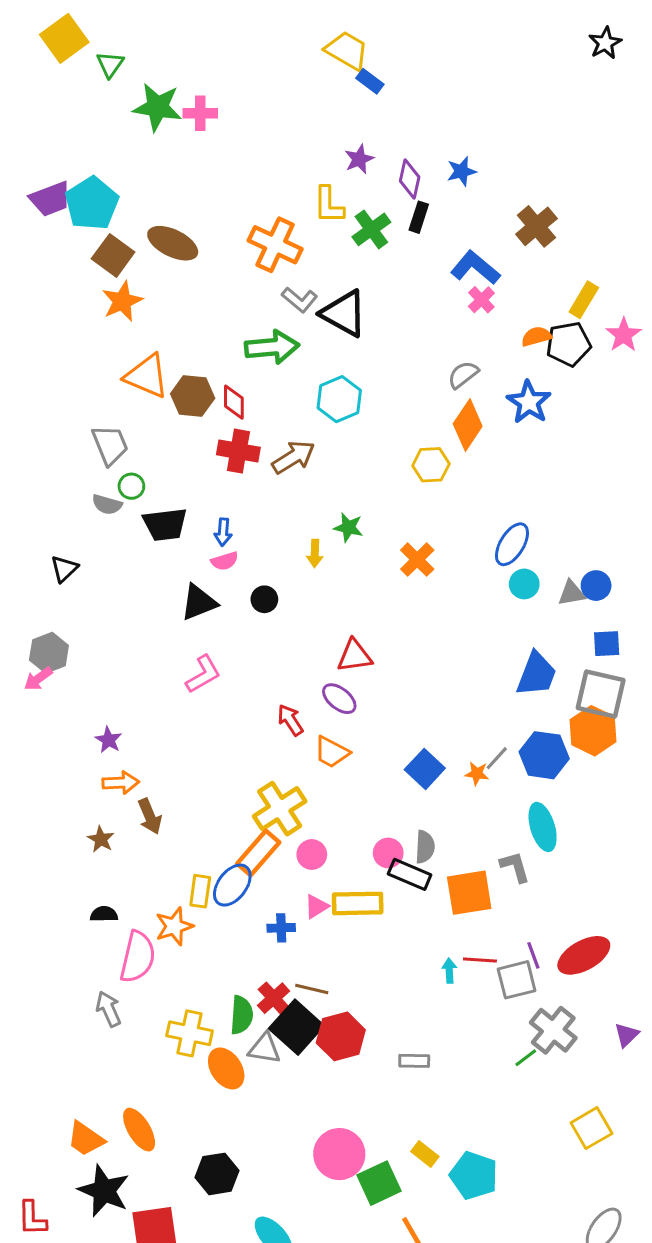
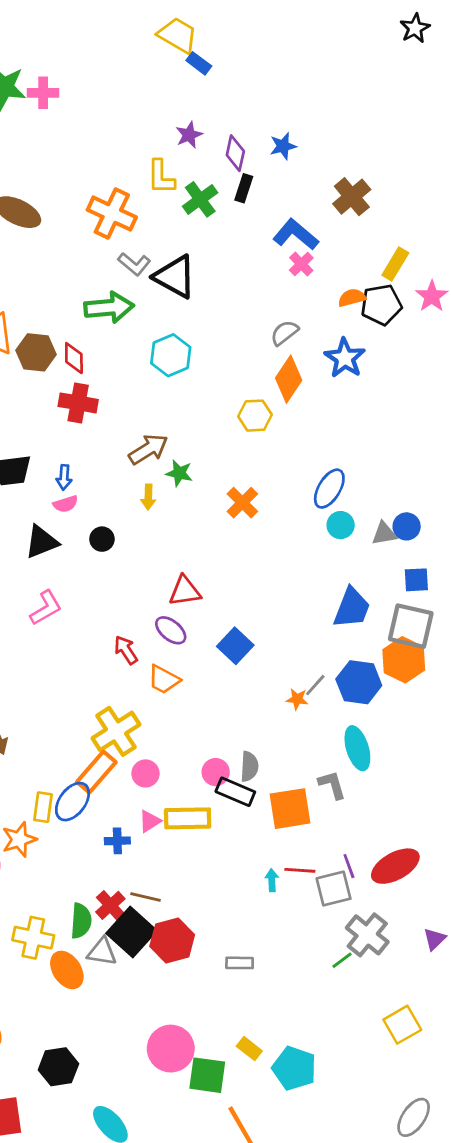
brown arrow: (293, 457) -> (148, 449), moved
blue square: (425, 769) -> (235, 646), moved
green square: (379, 1183) -> (207, 1075), turned 33

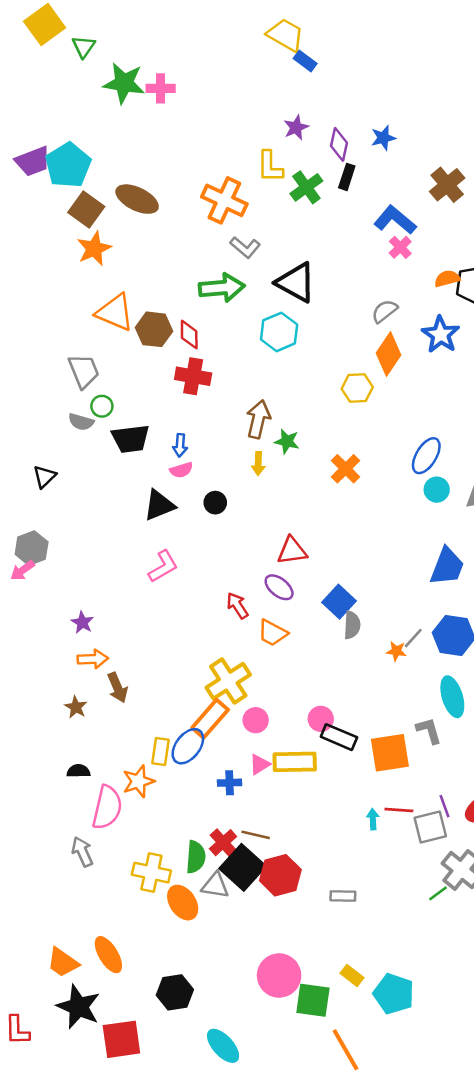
black triangle: (175, 277) -> (296, 282), moved
brown arrow: (148, 449) -> (258, 419), turned -45
gray semicircle: (249, 766) -> (352, 625), moved

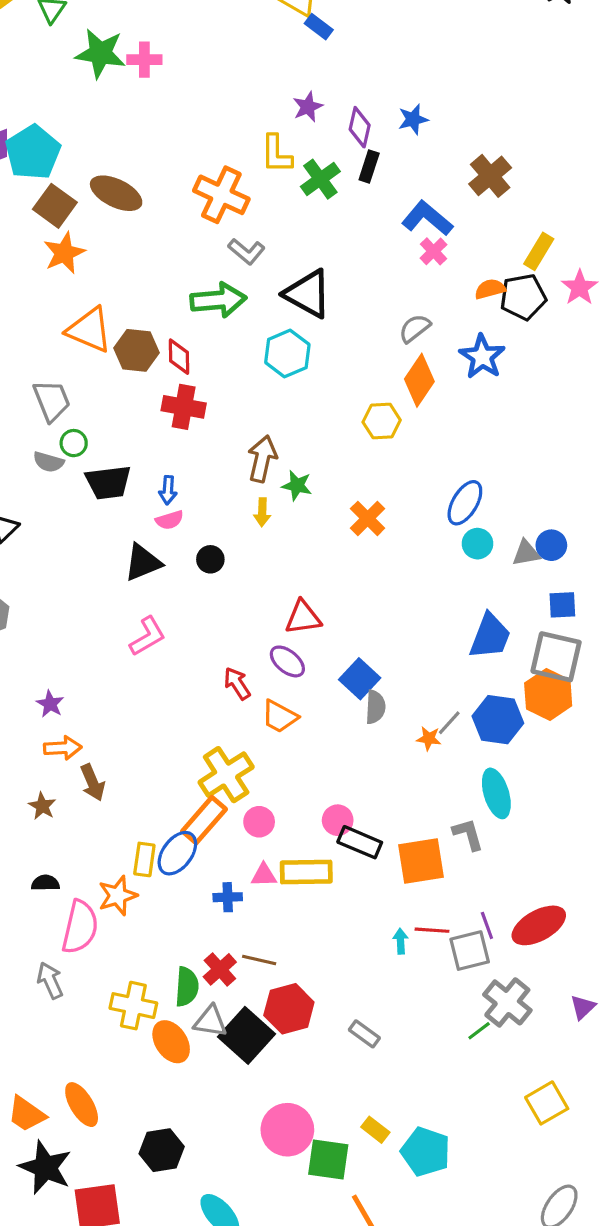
pink triangle: (260, 764) -> (264, 875), turned 30
black square: (243, 867) -> (247, 1035), moved
gray rectangle: (343, 896) -> (364, 1034), turned 35

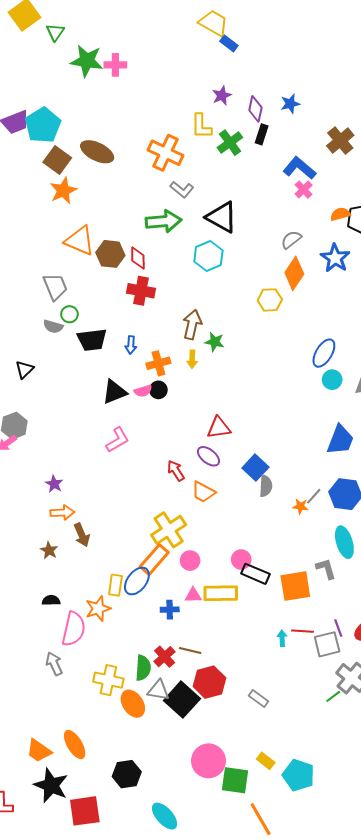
orange cross: (368, 518) -> (158, 363), moved, turned 30
pink semicircle: (170, 520) -> (143, 391), moved

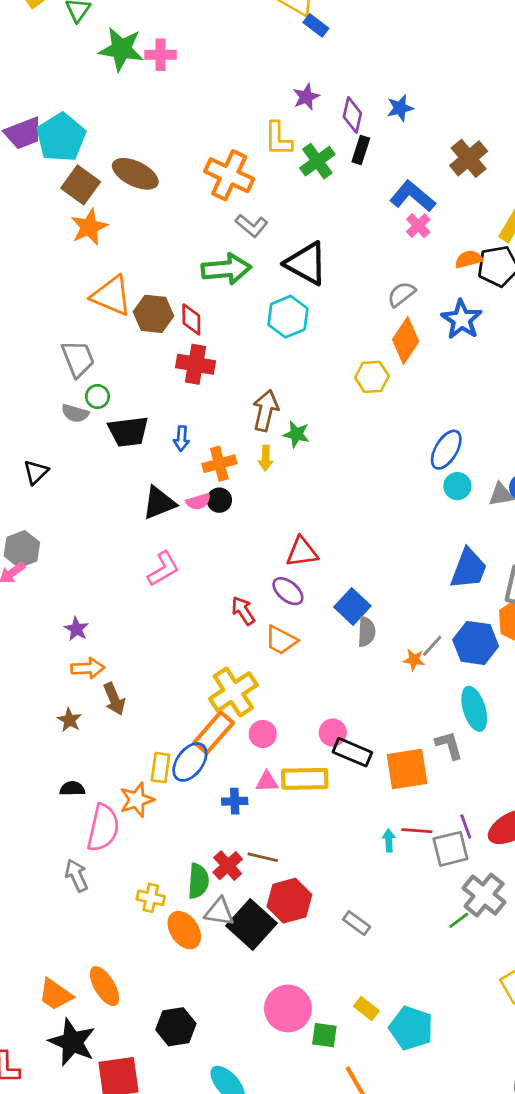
yellow cross: (108, 680) -> (151, 898), size x0.7
green square: (235, 780) -> (324, 1035), size x0.7

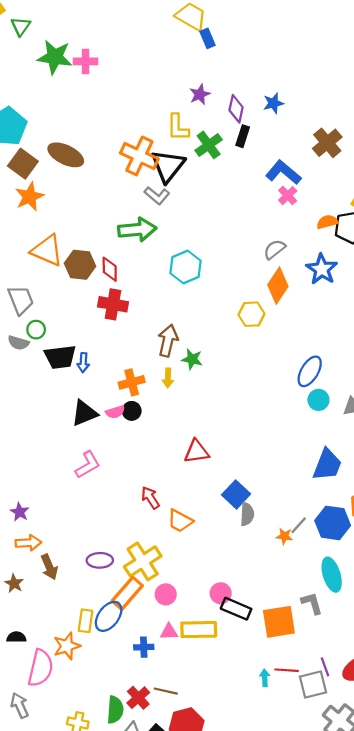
blue rectangle: (316, 25) -> (207, 38), turned 30
black triangle: (306, 263) -> (168, 166), moved, turned 39
blue arrow: (182, 438) -> (83, 363), moved
purple ellipse: (288, 591) -> (100, 560), moved, turned -40

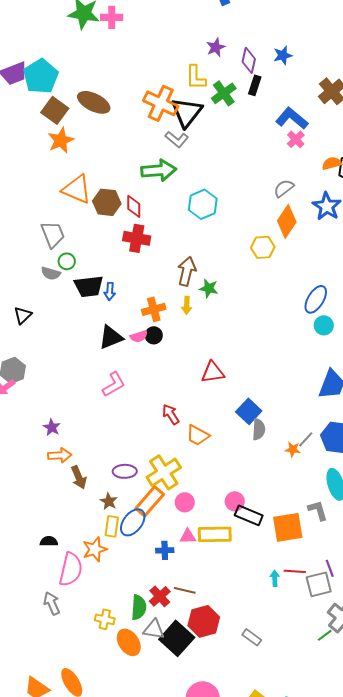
brown star: (14, 583) -> (109, 501), moved

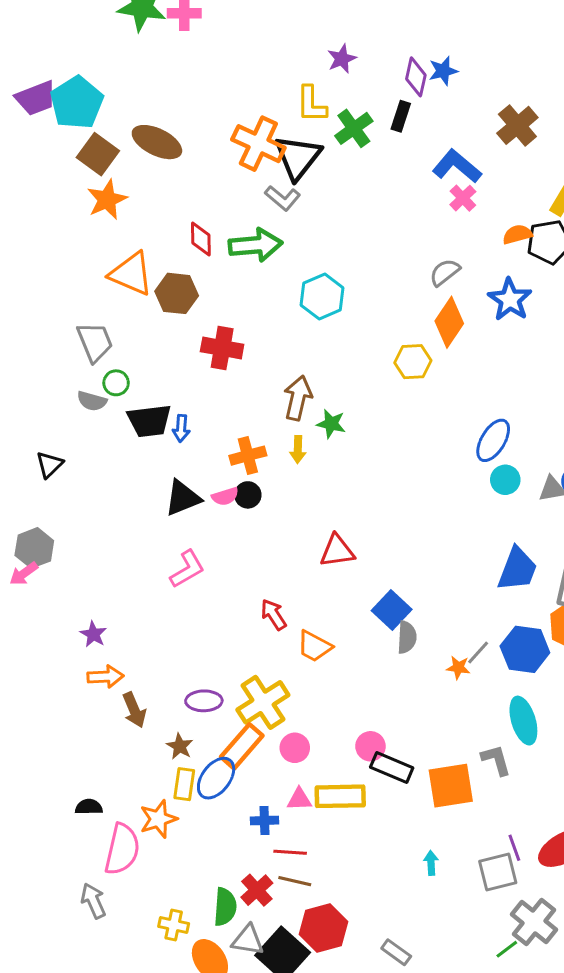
purple diamond: (249, 60) -> (416, 77), moved
red diamond: (134, 206) -> (201, 239), moved
red line: (295, 571) -> (290, 852), moved

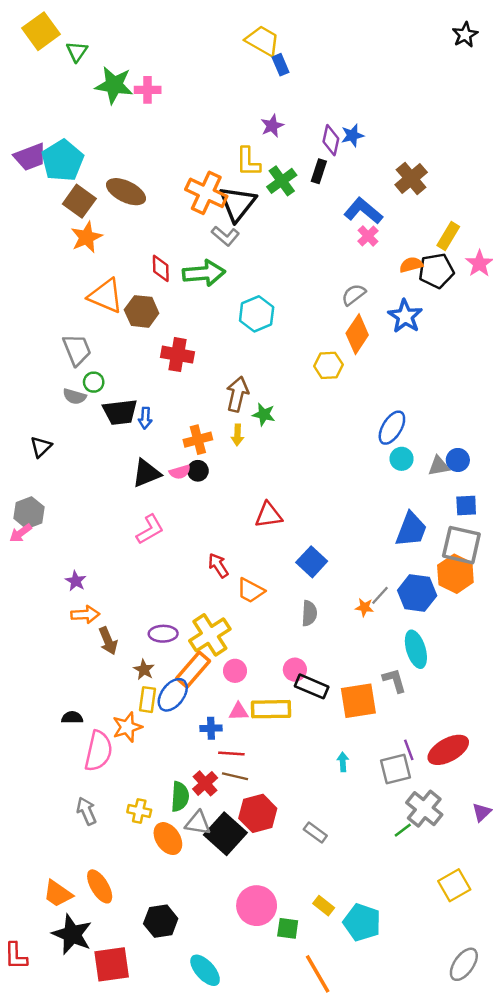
gray semicircle: (407, 637) -> (309, 613), moved
gray arrow: (93, 901) -> (86, 811), moved

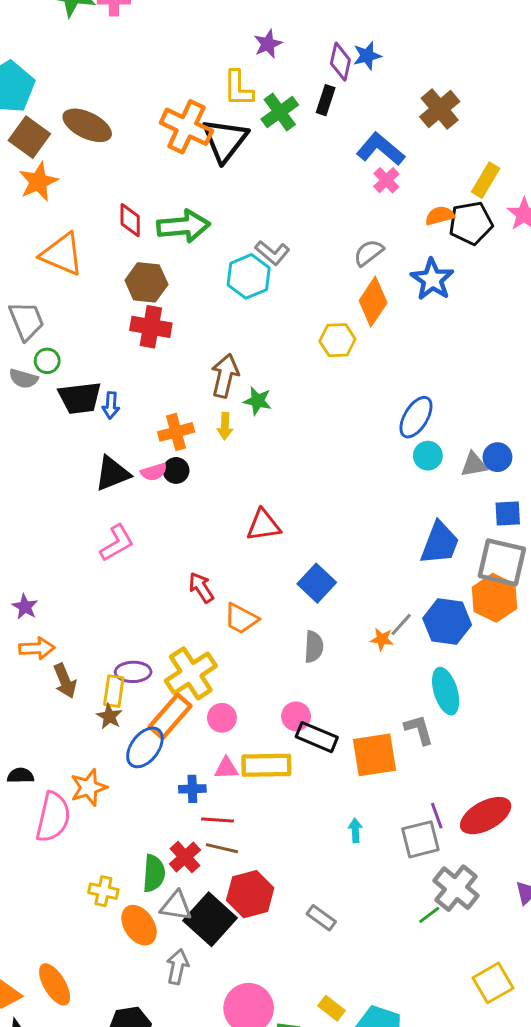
gray L-shape: (225, 236) -> (272, 253), moved
brown hexagon: (142, 311) -> (146, 282), moved
yellow rectangle: (148, 700) -> (114, 691), moved
gray arrow: (86, 811) -> (178, 967), moved, turned 36

